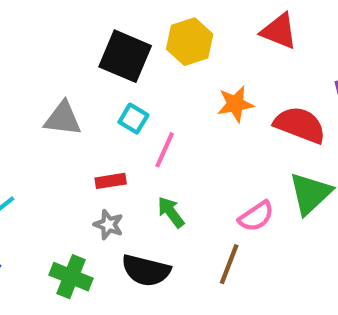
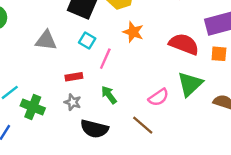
orange star: (235, 104) -> (133, 32), moved, turned 30
brown line: (229, 264) -> (143, 125), turned -70
green cross: (71, 277) -> (33, 107), moved

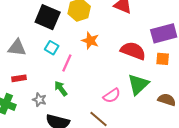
red rectangle: (74, 77) -> (19, 78), moved
green arrow: (109, 95) -> (61, 88), moved

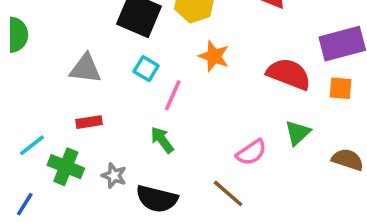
green triangle: (138, 84) -> (298, 133), size x0.7
gray star: (39, 100) -> (114, 176), moved

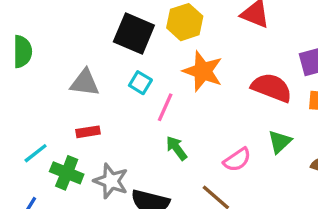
orange star: (214, 56) -> (203, 71), size x1.4
green arrow: (162, 140) -> (177, 148), moved
gray star: (114, 176) -> (111, 181), size x1.5

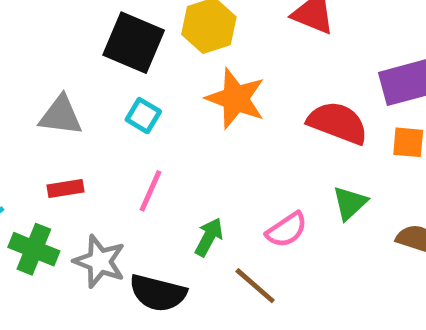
pink line: (165, 107) -> (151, 191), moved
green arrow: (177, 148) -> (209, 237), moved, turned 65

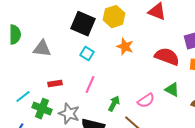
orange star: (236, 99) -> (125, 47), size x0.7
gray triangle: (61, 116) -> (42, 49), moved
green triangle: (350, 203) -> (172, 90), turned -49

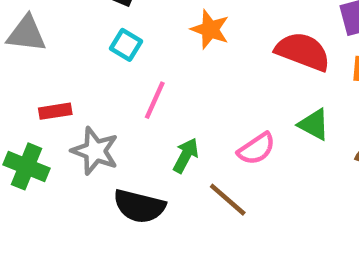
pink line: (90, 85) -> (155, 100), moved
gray star: (69, 114) -> (95, 151), moved

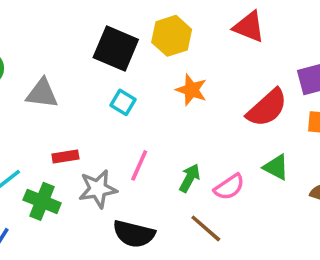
red semicircle: (303, 51) -> (267, 108), turned 117
pink line: (155, 100) -> (139, 165), moved
gray star: (95, 151) -> (98, 189), turned -30
green arrow: (186, 155) -> (190, 178), moved

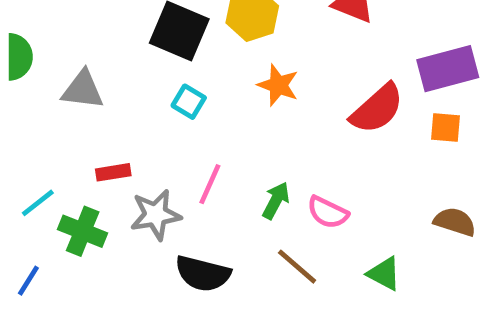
green triangle: (276, 167) -> (384, 274), moved
pink semicircle: (229, 187) -> (328, 212), turned 60

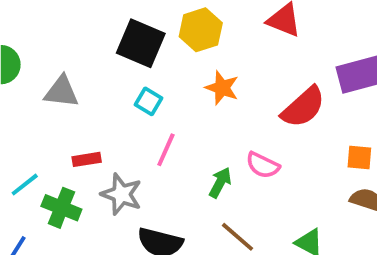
orange square: (445, 128) -> (359, 157), moved
pink line: (210, 184) -> (166, 150), moved
pink semicircle: (328, 212) -> (263, 165), moved
gray star: (156, 215) -> (121, 194), turned 30

